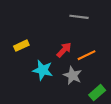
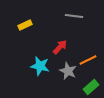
yellow rectangle: (21, 46) -> (25, 25), moved
orange line: (86, 55) -> (88, 60), moved

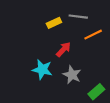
yellow rectangle: (25, 25) -> (54, 23), moved
orange line: (88, 60) -> (93, 35), moved

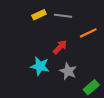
gray line: (78, 17) -> (63, 16), moved
yellow rectangle: (54, 23) -> (39, 15), moved

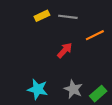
cyan star: (40, 66) -> (38, 89), moved
gray star: (68, 71) -> (73, 89), moved

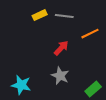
cyan star: (38, 89) -> (21, 85), moved
gray star: (73, 89) -> (60, 76), moved

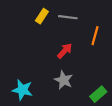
yellow rectangle: (40, 15) -> (42, 16), turned -32
orange line: (90, 34) -> (95, 36), turned -48

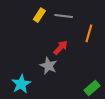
gray star: (64, 80) -> (48, 66), moved
cyan star: (22, 90) -> (21, 84), turned 30

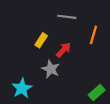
yellow rectangle: (39, 15) -> (41, 40), moved

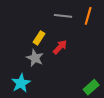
orange line: (93, 35) -> (88, 16), moved
gray star: (51, 69) -> (35, 58), moved

